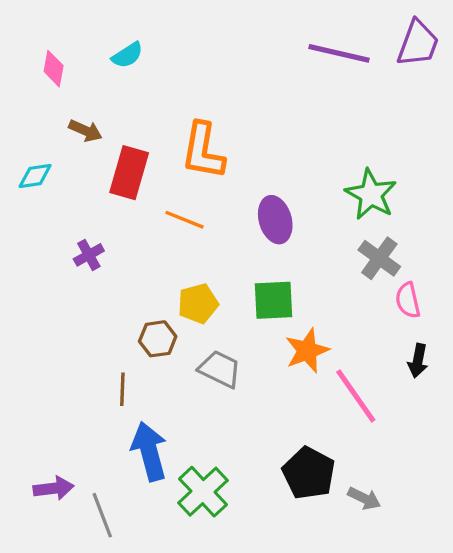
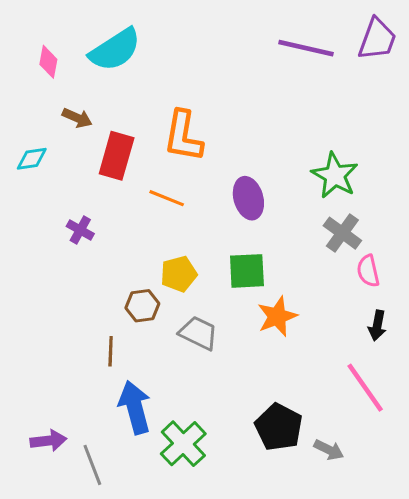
cyan semicircle: (127, 55) -> (115, 50), size x1.8
purple cross: (89, 255) -> (80, 230), turned -32
pink line: (356, 396) -> (365, 388), moved

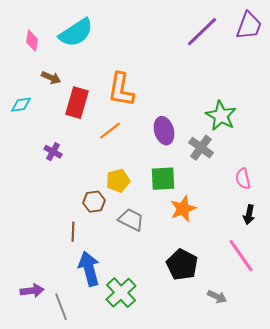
purple line: (306, 48) -> (202, 32), turned -57
orange line: (167, 198) -> (110, 131), turned -60
gray cross: (342, 233) -> (201, 148), moved
black pentagon: (279, 427) -> (182, 265), moved

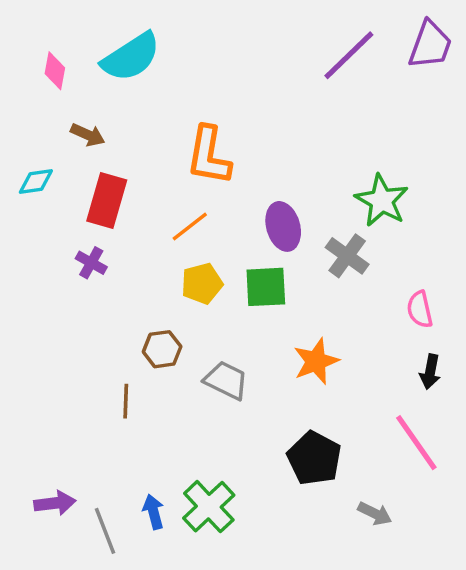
red rectangle: (77, 103) -> (107, 201), moved
green square: (163, 179) -> (266, 287), moved
yellow pentagon: (118, 181) -> (202, 284), moved
blue arrow: (89, 269) -> (153, 512), moved, size x0.6

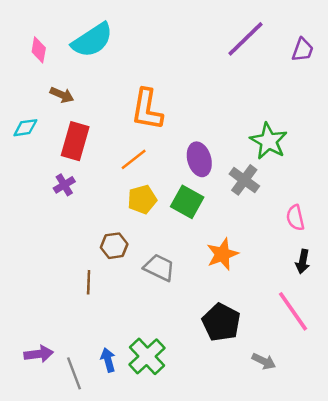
purple trapezoid: (430, 45) -> (303, 50), moved, size x0.7
purple cross: (91, 263) -> (64, 185), turned 30
green square: (266, 287) -> (187, 202), turned 32

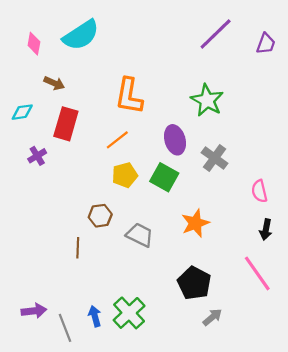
green star: (269, 141) -> (207, 100), moved
purple cross: (64, 185) -> (37, 156), moved
gray arrow: (264, 361) -> (212, 317), moved, turned -66

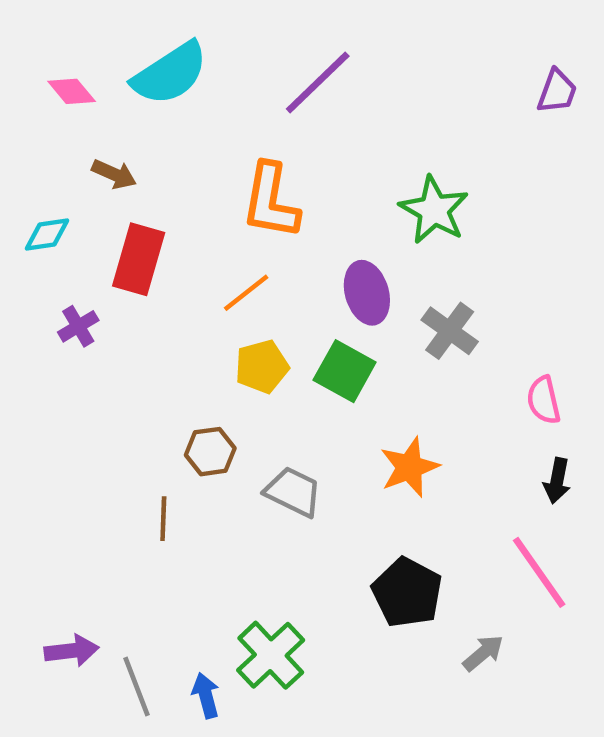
purple line: (216, 34) -> (318, 82), moved
pink diamond: (34, 44) -> (72, 91), turned -50
blue arrow: (95, 316) -> (206, 695), moved
gray arrow: (212, 317) -> (483, 653), moved

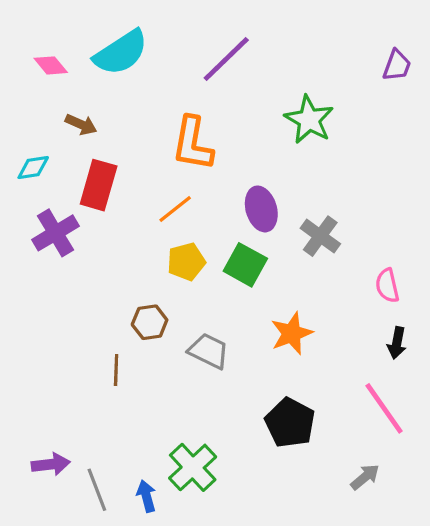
green star: (434, 210) -> (309, 120), moved
purple cross: (78, 326) -> (55, 233), size x1.6
gray arrow: (483, 653) -> (365, 477), moved

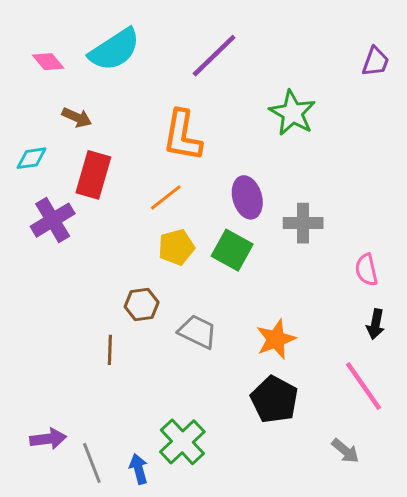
gray cross: (320, 236) -> (303, 223), turned -36
orange star: (292, 333) -> (276, 339), moved
gray arrow: (365, 477) -> (345, 451), turned 80

